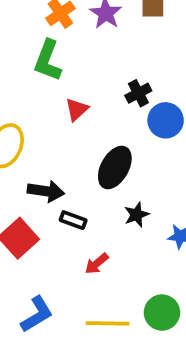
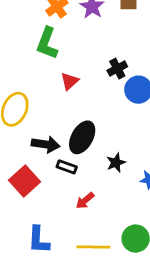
black ellipse: (115, 167) -> (82, 137), moved
blue L-shape: (37, 314) -> (39, 240), turned 124

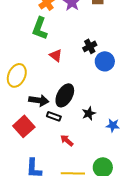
red triangle: (70, 81) -> (56, 55), turned -40
red arrow: (85, 201) -> (67, 140), turned 80

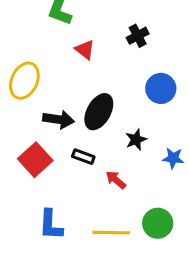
blue circle: (105, 61) -> (161, 88), moved
black rectangle: (54, 116) -> (83, 157), moved
red arrow: (67, 140) -> (116, 180), moved

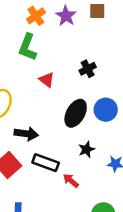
black ellipse: (99, 112) -> (76, 113), moved
black rectangle: (83, 157) -> (46, 163), size x1.5

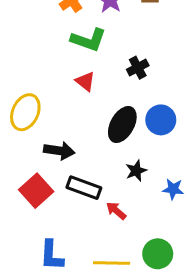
green L-shape: (27, 47) -> (88, 40), moved, turned -92

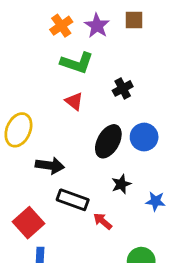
red square: (36, 191) -> (28, 223), moved

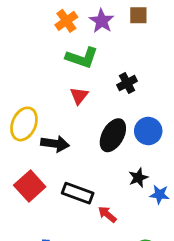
red triangle: (74, 101) -> (79, 96), turned 30
black arrow: (50, 166) -> (55, 144), moved
black star: (121, 184) -> (138, 178), moved
red square: (28, 223) -> (30, 186), moved

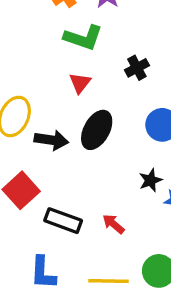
black ellipse: (113, 135) -> (97, 130), moved
black rectangle: (78, 193) -> (63, 221), moved

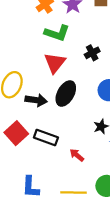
red triangle: (80, 83) -> (55, 63), size x1.5
black rectangle: (63, 221) -> (46, 138), moved

